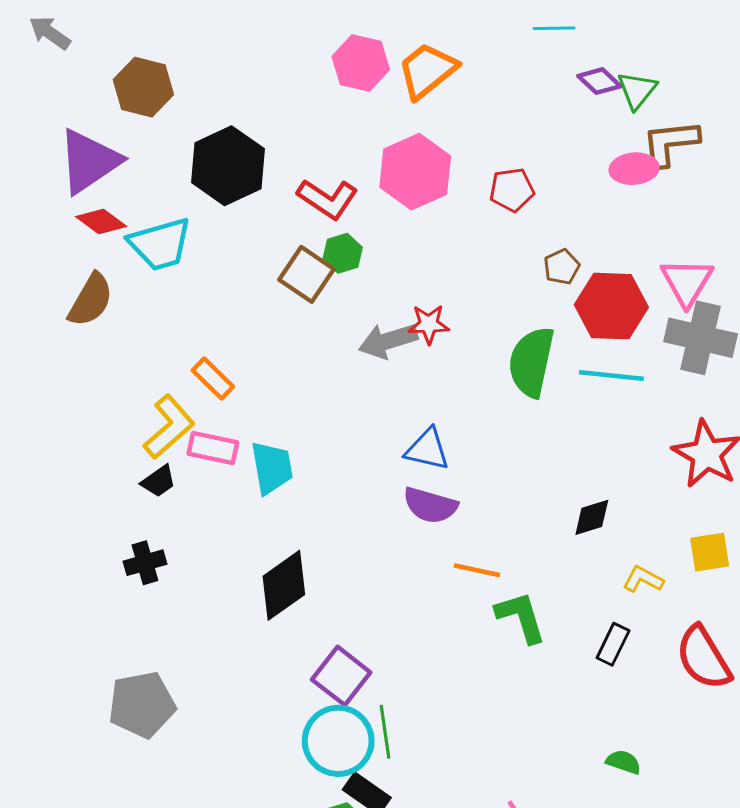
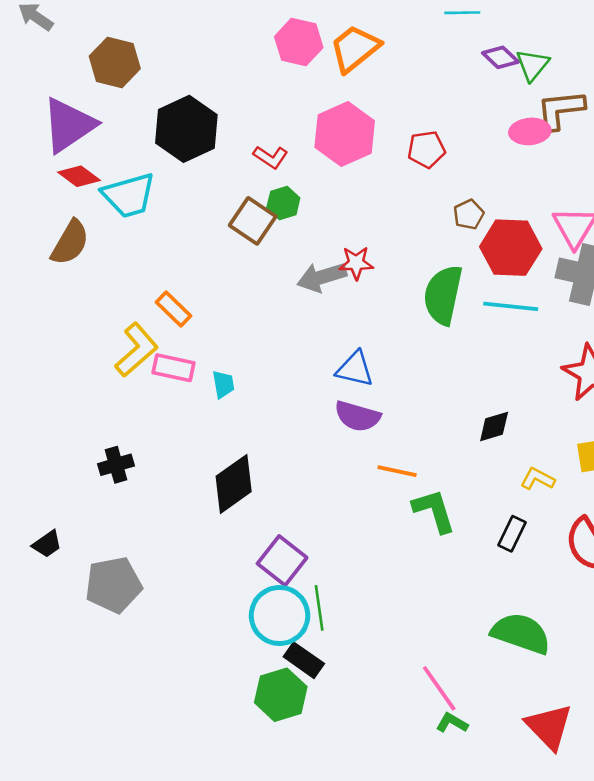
red L-shape: (328, 199) -> (271, 157), size x0.7
cyan trapezoid: (272, 468) -> (223, 384), size x0.6
black trapezoid: (159, 481) -> (47, 544), moved
green semicircle: (624, 762) -> (521, 633), size x2.0

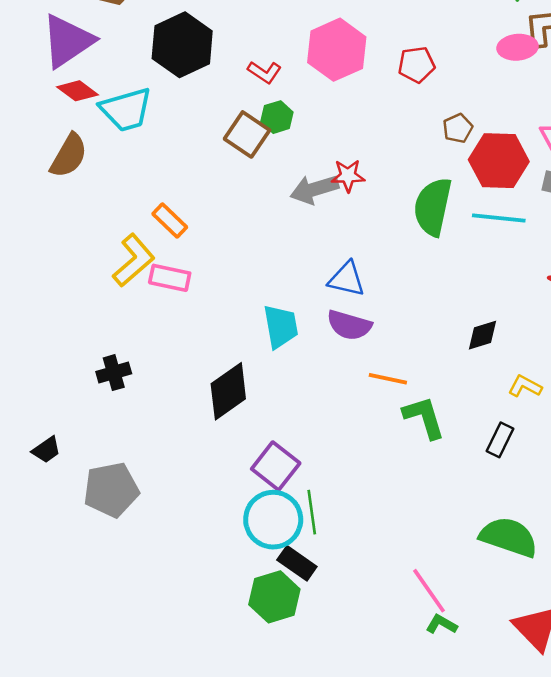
cyan trapezoid: (223, 384) -> (281, 326), moved, size x1.6

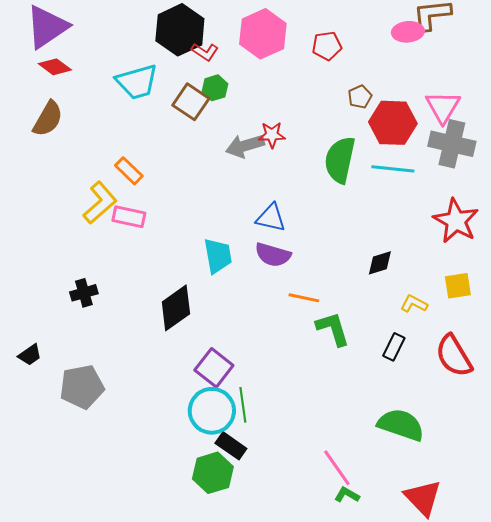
black hexagon: (182, 45) -> (180, 30), moved
cyan trapezoid: (126, 110) -> (137, 82), moved

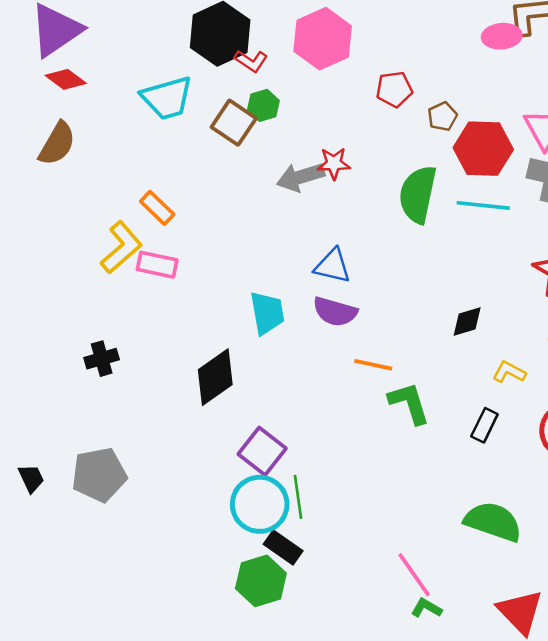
red pentagon: (327, 46) -> (394, 89), moved
black trapezoid: (30, 355) -> (31, 478), moved, turned -80

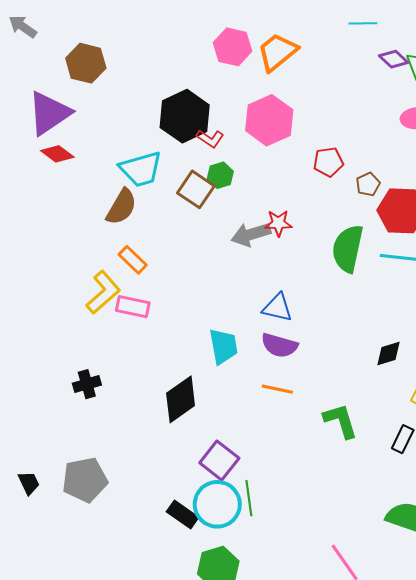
brown semicircle: (57, 144) -> (121, 207), moved
orange line: (373, 365) -> (277, 389), moved
black rectangle: (283, 548) -> (183, 514), moved

